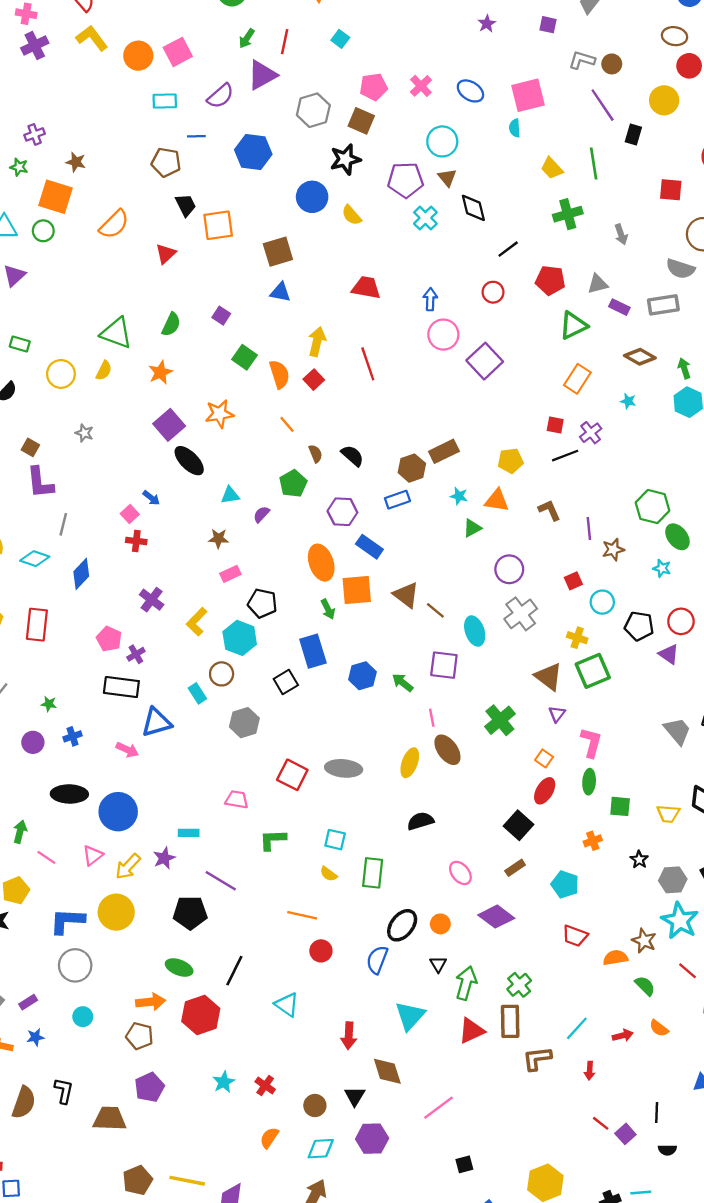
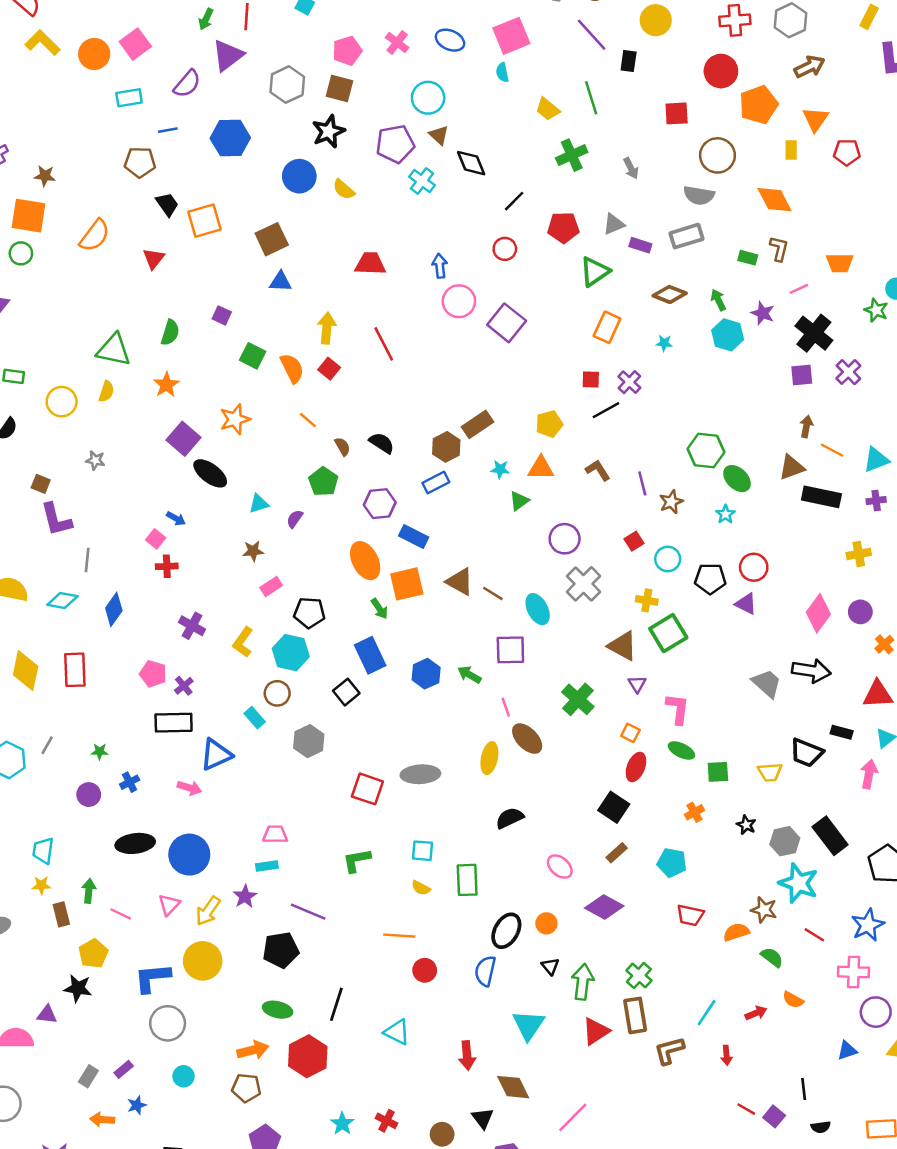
cyan star: (662, 568) -> (725, 514), turned 30
green ellipse: (589, 782) -> (681, 750), turned -60
pink trapezoid: (237, 800) -> (275, 834), moved

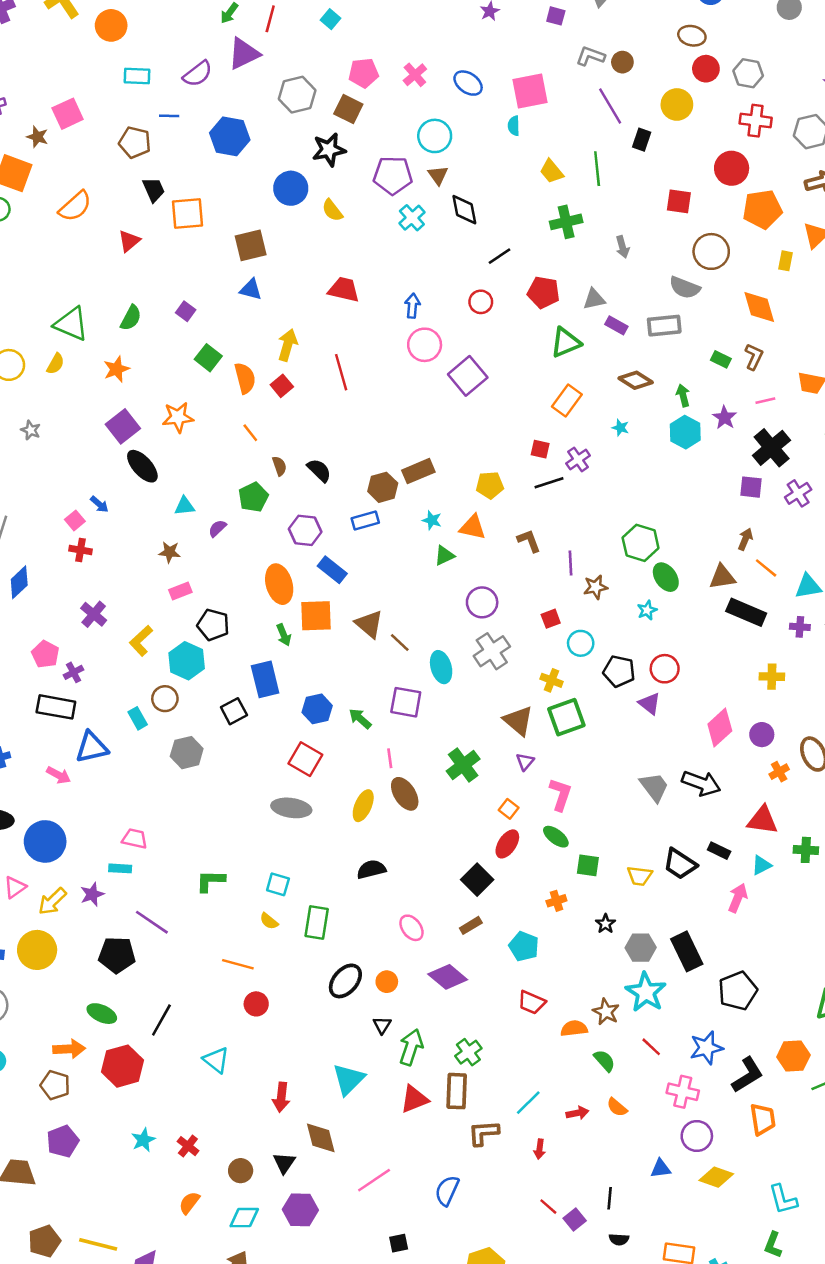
pink square: (135, 44) -> (68, 114), moved
red square: (367, 789) -> (305, 759), moved
blue semicircle: (485, 971) -> (447, 1191), moved

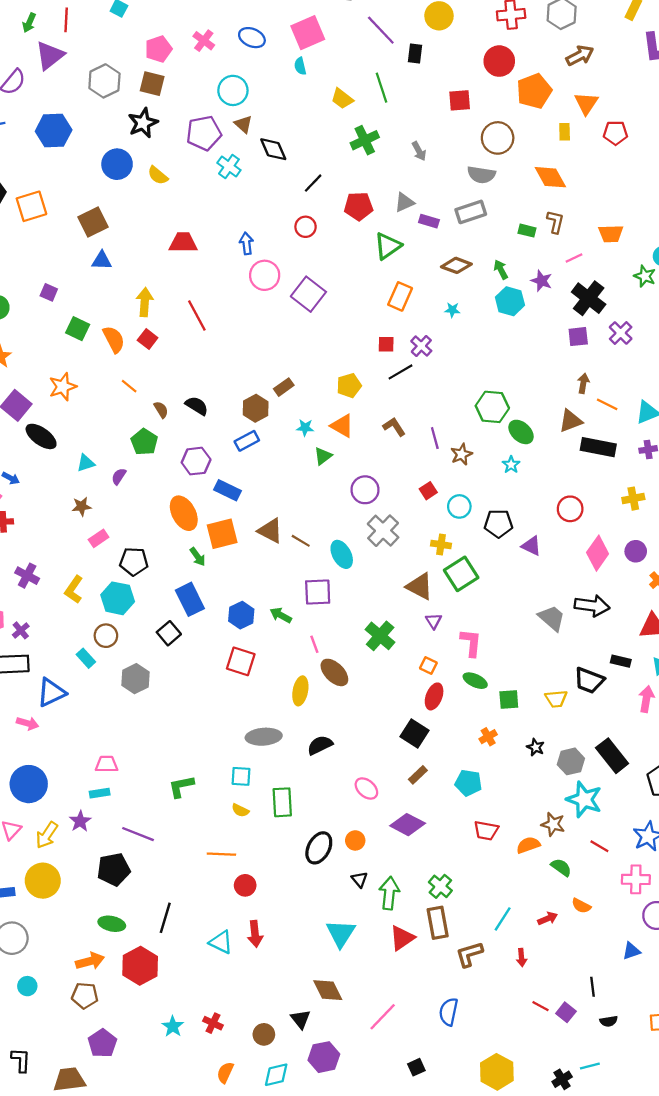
brown rectangle: (418, 471) -> (284, 387), size x0.7
orange triangle: (473, 527) -> (342, 426), turned 30
red circle: (665, 669) -> (570, 509), moved
gray ellipse: (291, 808) -> (264, 737), moved
red arrow: (281, 1097) -> (255, 934), moved

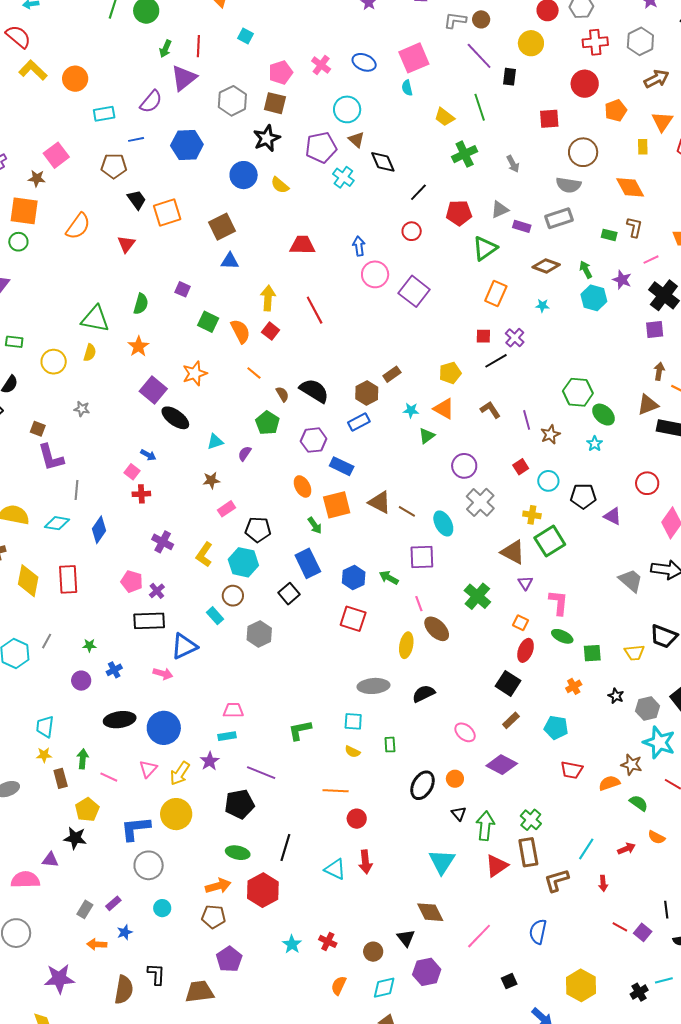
orange pentagon: (534, 91) -> (616, 110), size x0.7
black semicircle: (197, 406) -> (314, 391), size x1.4
orange ellipse: (184, 513) -> (303, 486), size x0.7
green rectangle: (282, 802) -> (390, 745), size x0.6

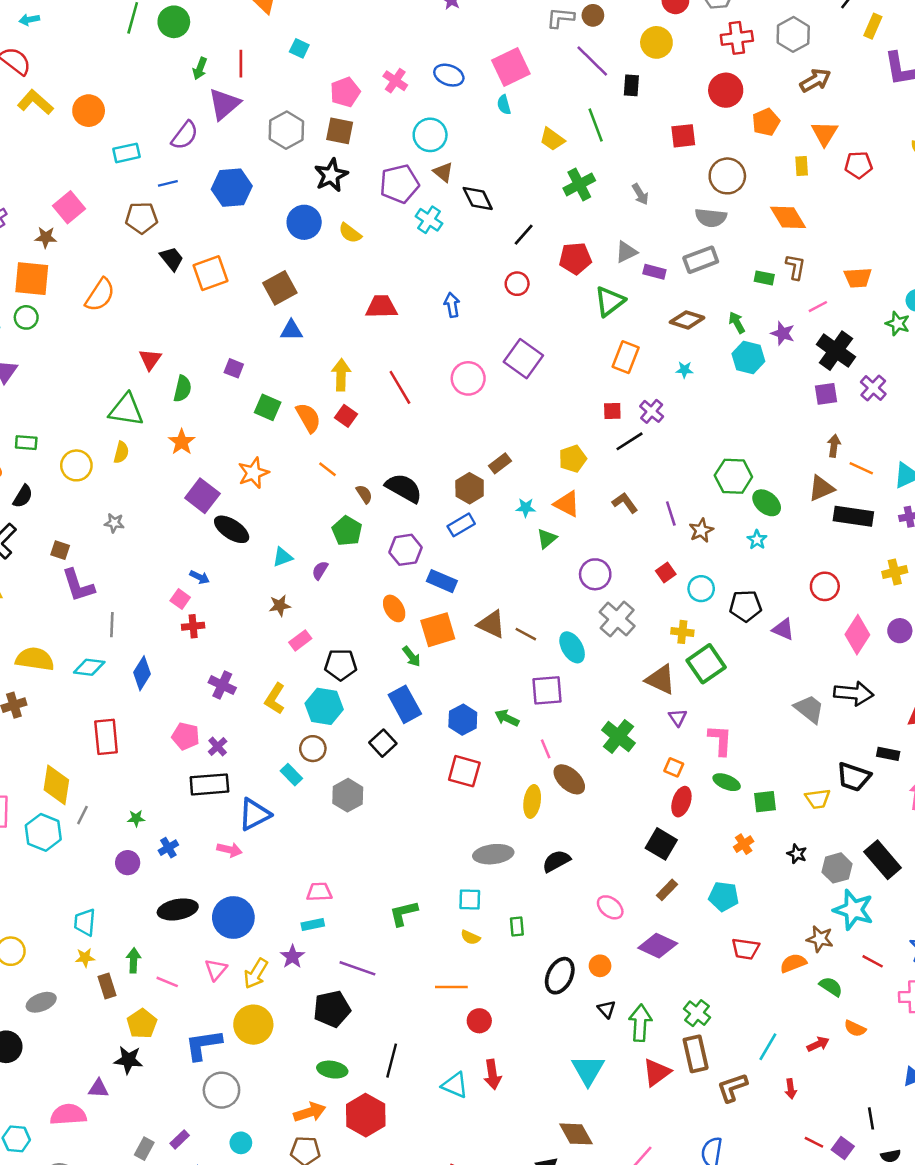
red triangle: (126, 244) -> (150, 359), moved
pink circle: (375, 274) -> (468, 378), moved
yellow diamond: (28, 581) -> (56, 785), moved

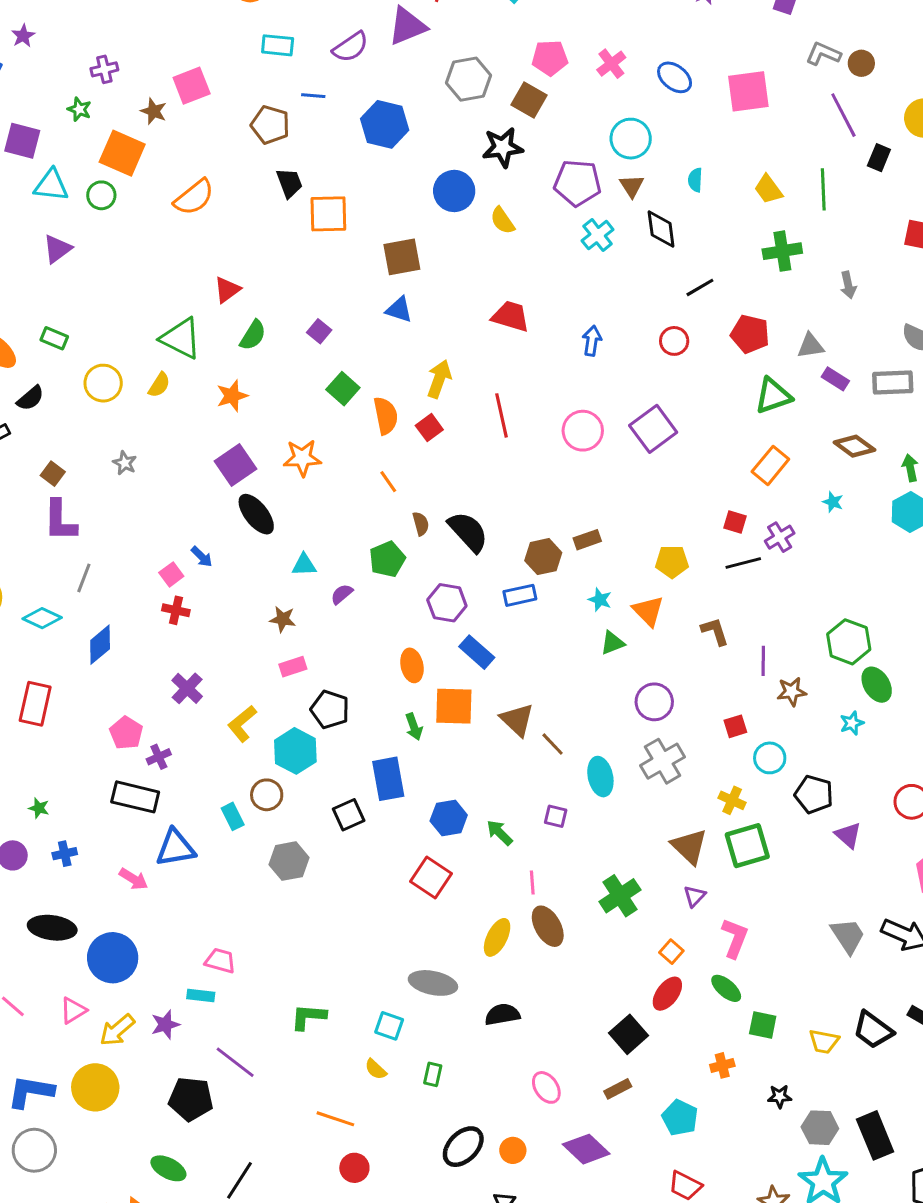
cyan semicircle: (504, 105) -> (695, 180), moved
purple square: (547, 690) -> (556, 816), size x0.6
black star: (797, 854) -> (780, 1096), turned 30

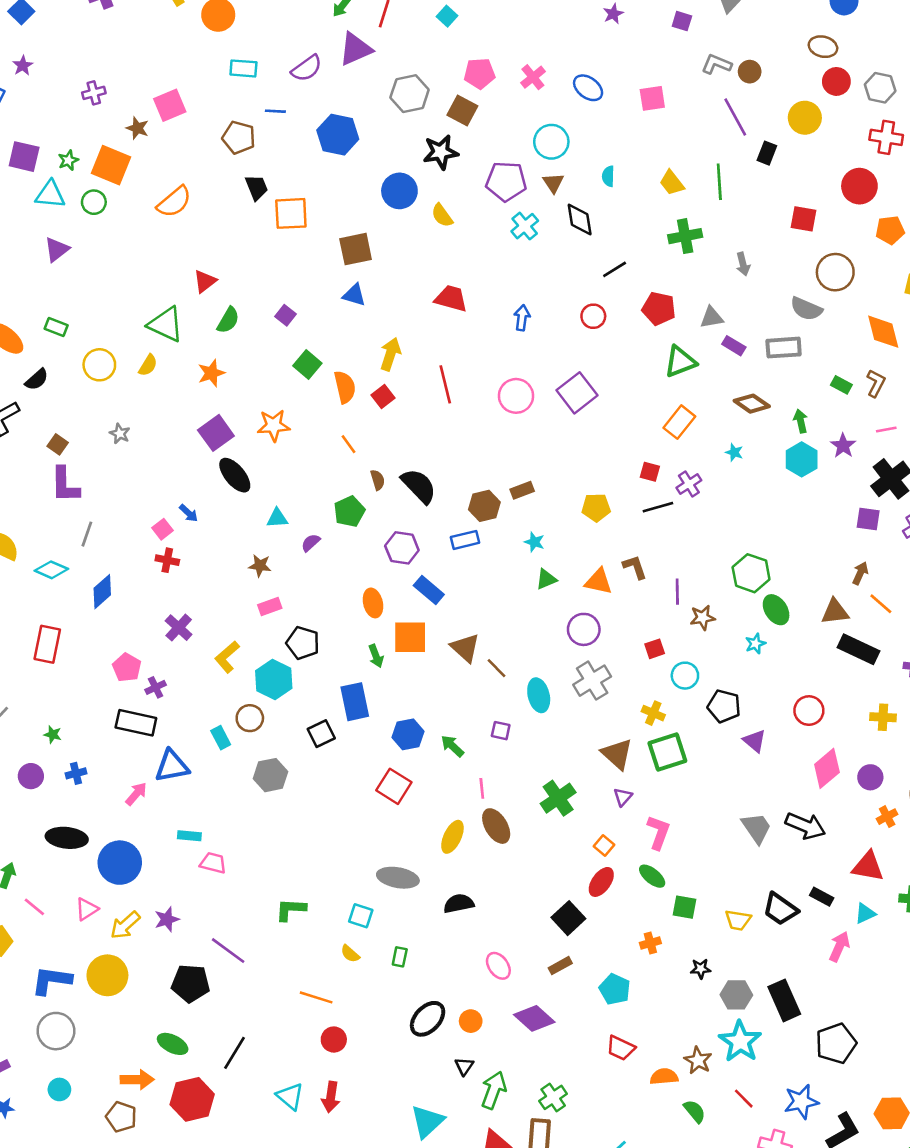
pink square: (748, 91) -> (652, 98), size x0.7
green star: (79, 109) -> (68, 160), moved, turned 30
orange triangle: (648, 611) -> (599, 582), moved, turned -32
pink arrow: (134, 879) -> (136, 794), turned -80
cyan rectangle: (201, 995) -> (189, 836), moved

